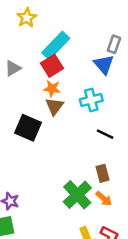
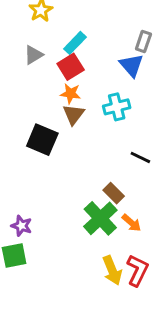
cyan rectangle: (56, 46) -> (75, 43), size x0.7
gray triangle: (13, 68) -> (33, 55), moved
black line: (105, 134) -> (140, 157), moved
brown rectangle: (103, 173) -> (114, 193), moved, turned -30

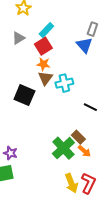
cyan cross: (117, 107) -> (64, 83), moved
brown rectangle: (114, 193) -> (78, 137), moved

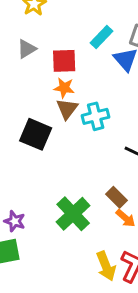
cyan rectangle: (46, 30) -> (102, 37), moved
red square: (43, 46) -> (64, 61), turned 30
green cross: (63, 148) -> (73, 214), moved

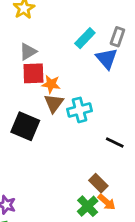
gray triangle: (27, 49) -> (28, 52), moved
red square: (64, 61) -> (33, 73), moved
green cross: (73, 214) -> (88, 206), moved, size x0.7

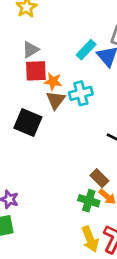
cyan rectangle: (85, 38) -> (86, 50), moved
cyan cross: (79, 110) -> (81, 93), moved
green cross: (88, 206) -> (89, 201), turned -30

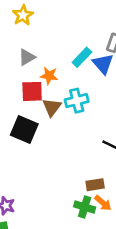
red square: (36, 71) -> (32, 91), moved
orange star: (53, 81) -> (49, 76), moved
brown rectangle: (99, 178) -> (95, 185), turned -54

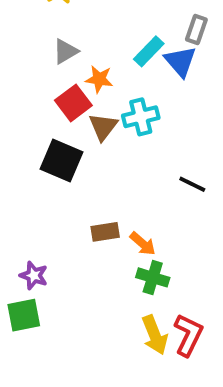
red square: (32, 91) -> (73, 103), turned -35
brown rectangle: (95, 185) -> (105, 232), moved
orange arrow: (103, 203) -> (143, 244), moved

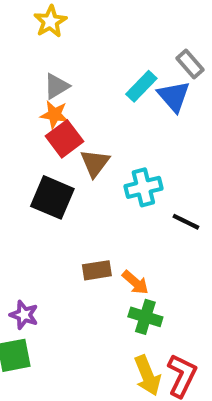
gray rectangle: (196, 30) -> (190, 64), turned -60
orange star: (99, 79) -> (54, 115), moved
cyan cross: (141, 117) -> (143, 187), moved

